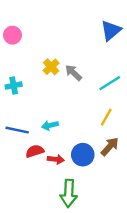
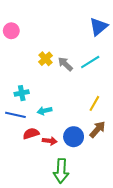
cyan line: (110, 83) -> (90, 62), moved
cyan cross: (14, 86) -> (22, 93), moved

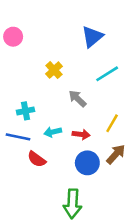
blue triangle: (99, 27) -> (92, 37), moved
gray arrow: (65, 64) -> (77, 99), moved
red semicircle: (31, 134) -> (37, 159), turned -126
red arrow: (50, 141) -> (81, 134), moved

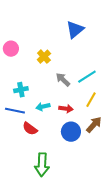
pink circle: (13, 37) -> (11, 49), moved
cyan line: (107, 74) -> (87, 77), moved
green arrow: (73, 204) -> (42, 165), moved

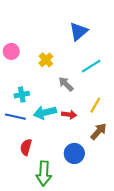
cyan line: (87, 77) -> (91, 66), moved
cyan arrow: (43, 107) -> (45, 112), size x1.5
red semicircle: (30, 129) -> (26, 147), moved, turned 70
blue circle: (71, 132) -> (74, 153), moved

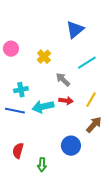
red arrow: (69, 115) -> (66, 101), moved
red semicircle: (26, 147) -> (18, 151), moved
green arrow: (44, 173) -> (42, 165), size x0.6

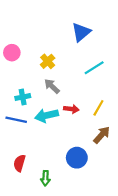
gray arrow: (63, 80) -> (52, 86), moved

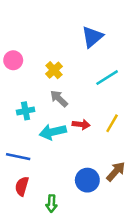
blue line: (16, 120) -> (18, 157), moved
brown arrow: (102, 135) -> (116, 171), moved

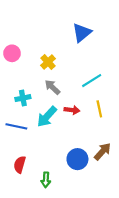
cyan line: (107, 78) -> (92, 81), moved
yellow line: (112, 123) -> (99, 109), turned -42
cyan arrow: (53, 132) -> (47, 117), turned -35
blue line: (18, 157) -> (16, 126), moved

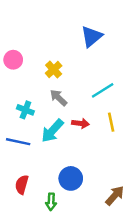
cyan cross: (23, 98) -> (25, 110), turned 32
brown arrow: (103, 151) -> (115, 196), moved
blue circle: (77, 159) -> (71, 178), moved

